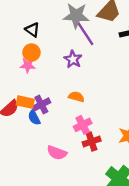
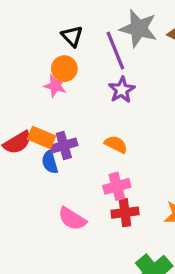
purple line: (85, 33) -> (115, 50), moved

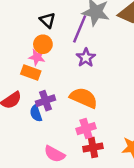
purple line: (115, 50) -> (80, 29), turned 48
orange rectangle: (41, 137) -> (31, 73), moved
orange semicircle: (116, 144) -> (84, 98), size x1.6

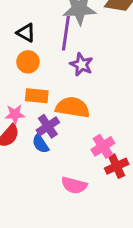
pink star: (37, 57) -> (15, 114), moved
orange rectangle: (31, 73) -> (37, 96), moved
orange semicircle: (84, 98) -> (73, 107), moved

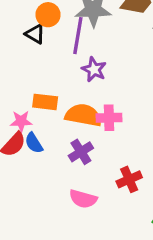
orange circle: (28, 62) -> (48, 15), moved
purple cross: (48, 126) -> (81, 152), moved
blue semicircle: (40, 144) -> (34, 143), moved
pink cross: (103, 146) -> (109, 118), moved, turned 30

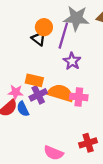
orange circle: (48, 15) -> (44, 27), moved
black triangle: (35, 34) -> (39, 39), moved
purple cross: (81, 152) -> (38, 95), moved

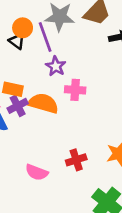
purple line: (63, 36) -> (45, 37), turned -35
pink cross: (79, 97) -> (75, 90), moved

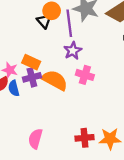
red cross: (76, 160) -> (85, 138), moved
pink semicircle: (37, 172) -> (35, 139), turned 72

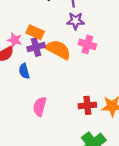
purple star: (73, 51) -> (75, 21), turned 30
blue semicircle: (14, 88) -> (24, 71), moved

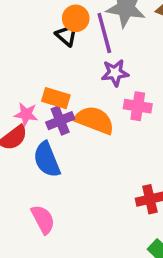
blue semicircle: (24, 71) -> (47, 160), size x1.5
pink semicircle: (40, 106) -> (43, 219), moved, turned 144

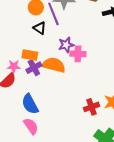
black triangle: (67, 35) -> (40, 28), moved
purple star: (115, 73) -> (66, 45), moved
blue semicircle: (47, 160) -> (30, 104), moved

